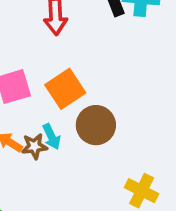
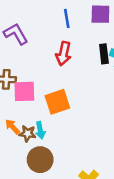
brown circle: (96, 125) -> (40, 160), moved

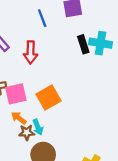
red arrow: (64, 54) -> (31, 52), moved
orange arrow: (12, 127) -> (19, 118), moved

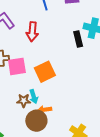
black rectangle: (83, 44) -> (78, 39), moved
orange arrow: (19, 118) -> (45, 110), moved, turned -48

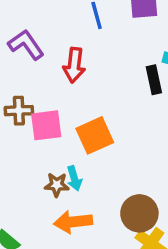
orange arrow: (45, 110) -> (73, 222), moved, size x1.5
brown circle: (36, 121) -> (139, 213), moved

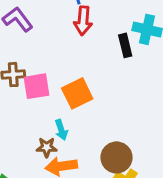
red arrow: (74, 65) -> (83, 21), moved
brown star: (57, 185) -> (47, 147), moved

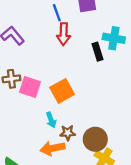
pink square: (36, 86) -> (30, 87), turned 30
brown star: (47, 147) -> (68, 133), moved

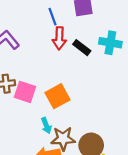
black rectangle: (98, 52) -> (82, 48), moved, turned -36
brown star: (68, 133) -> (63, 139), size x1.5

